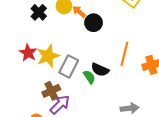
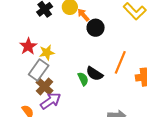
yellow star: (48, 56) -> (47, 53), size x0.7
gray rectangle: (69, 66) -> (39, 70), moved
brown cross: (51, 91) -> (45, 86), turned -30

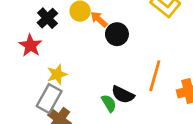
red star: (28, 46) -> (30, 45), moved

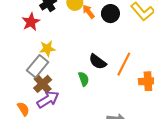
black circle: (117, 34) -> (110, 14), moved
black semicircle: (123, 95) -> (98, 62), moved

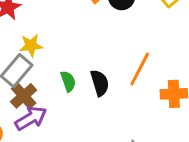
black semicircle: (98, 62) -> (100, 83), moved, turned -144
green semicircle: (84, 79) -> (68, 81), moved

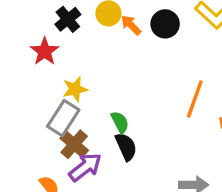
black semicircle: (100, 83) -> (126, 147), moved

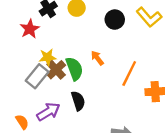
orange arrow: (131, 25) -> (97, 58), moved
green semicircle: (120, 122) -> (74, 69), moved, size x1.5
brown cross: (74, 144) -> (56, 70), moved

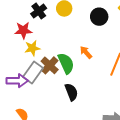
red star: (30, 29) -> (23, 30), turned 30
yellow star: (48, 57) -> (32, 48), moved
purple arrow: (48, 112) -> (17, 81), moved, turned 35

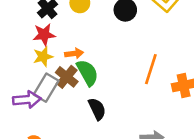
red star: (23, 30) -> (44, 34), moved
orange arrow: (86, 52) -> (74, 53), moved, turned 128

